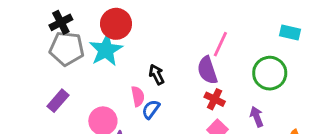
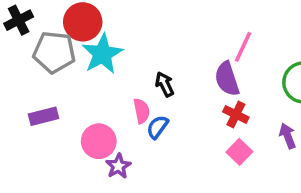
black cross: (61, 22) -> (19, 20), moved
red circle: (116, 24) -> (83, 22), moved
purple rectangle: (58, 101) -> (44, 116), turned 35

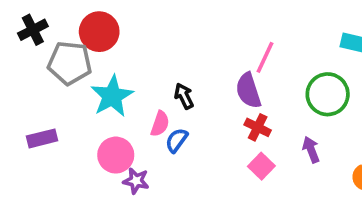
cyan star: (102, 54) -> (112, 96), moved
pink semicircle: (141, 111) -> (160, 124), turned 30
purple rectangle: (44, 116) -> (42, 138), moved
purple star: (118, 166) -> (136, 181), turned -30

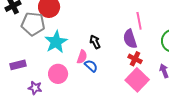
pink line: (265, 57) -> (139, 21), turned -36
blue semicircle: (177, 140) -> (91, 66), turned 96
pink square: (261, 166) -> (137, 80), size x1.6
purple star: (136, 181) -> (35, 88), moved

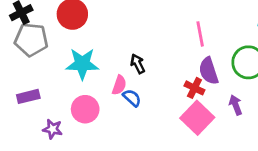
gray pentagon: (33, 24) -> (31, 40), moved
purple semicircle: (130, 39) -> (209, 71), moved
cyan star: (56, 42) -> (82, 64), turned 30

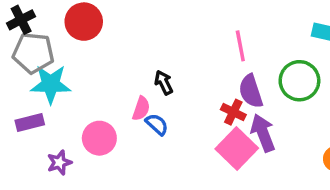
cyan star: (82, 64) -> (51, 84), moved
purple arrow: (236, 105) -> (263, 133), moved, size x1.5
purple star: (52, 129) -> (59, 163), turned -30

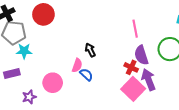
cyan star: (51, 84) -> (24, 51), size x0.7

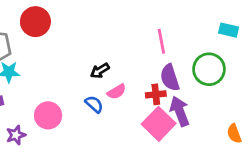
black arrow: (90, 50) -> (100, 71), turned -96
pink semicircle: (77, 65) -> (117, 92), moved, turned 40
red cross: (131, 67) -> (156, 94), turned -32

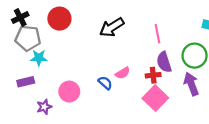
black arrow: (100, 71) -> (112, 27), moved, size x1.6
purple arrow: (180, 111) -> (191, 84), moved

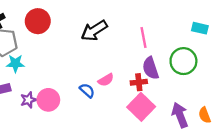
purple arrow: (191, 84) -> (180, 115), moved
purple star: (44, 107) -> (28, 100), moved

